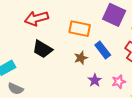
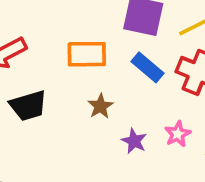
black trapezoid: (42, 49) -> (28, 106), turned -35
blue rectangle: (103, 50) -> (148, 67), moved

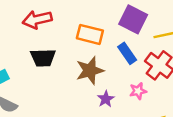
brown star: (100, 106) -> (90, 71), size x1.6
pink star: (178, 134) -> (138, 91), moved

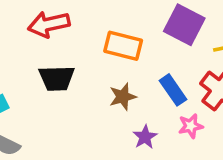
blue rectangle: (127, 53) -> (173, 90), moved
brown star: (90, 71) -> (123, 97), size x0.7

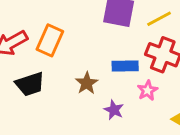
orange rectangle: (123, 46) -> (50, 40), moved, turned -64
blue rectangle: (173, 90) -> (125, 66), turned -40

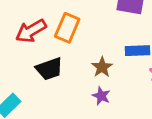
purple star: (114, 110) -> (101, 96), moved

